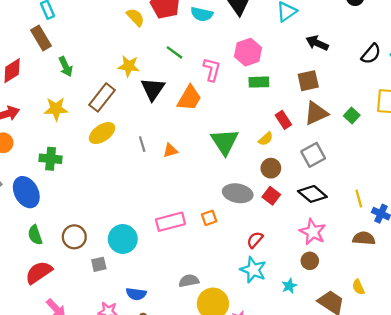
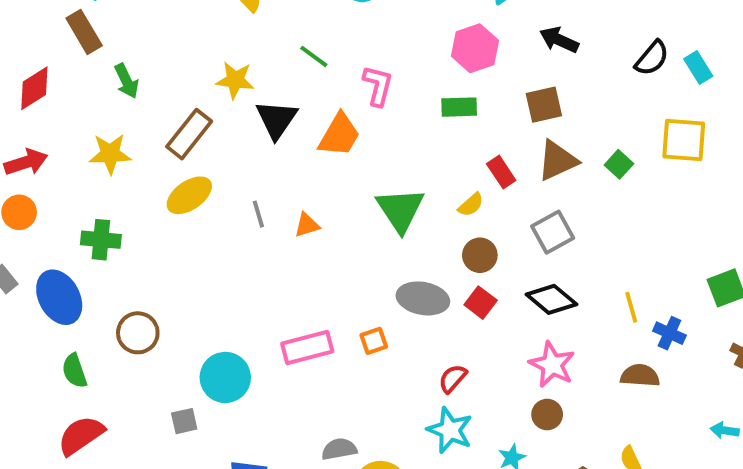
pink hexagon: (248, 52) -> (475, 48), moved
brown circle: (74, 237) -> (138, 333), moved

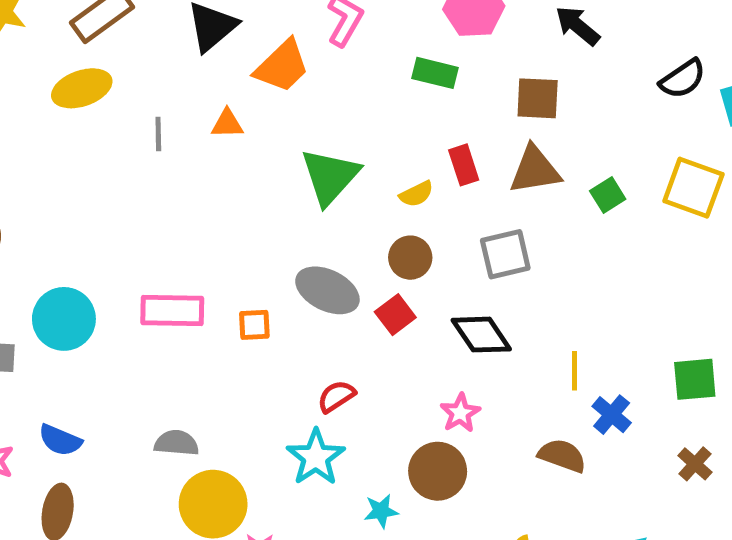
orange triangle: (307, 225) -> (227, 124), moved
pink star: (552, 365) -> (460, 413), size x0.7
brown circle: (547, 414) -> (438, 471), size x1.5

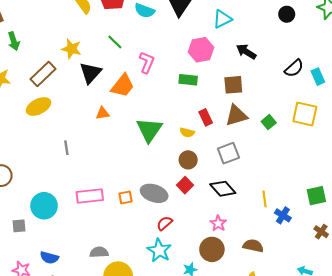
gray line: (158, 134) -> (66, 148), moved
yellow semicircle: (416, 194) -> (187, 132), turned 48
gray ellipse: (327, 290) -> (154, 193), moved
brown semicircle: (562, 456) -> (253, 246), moved

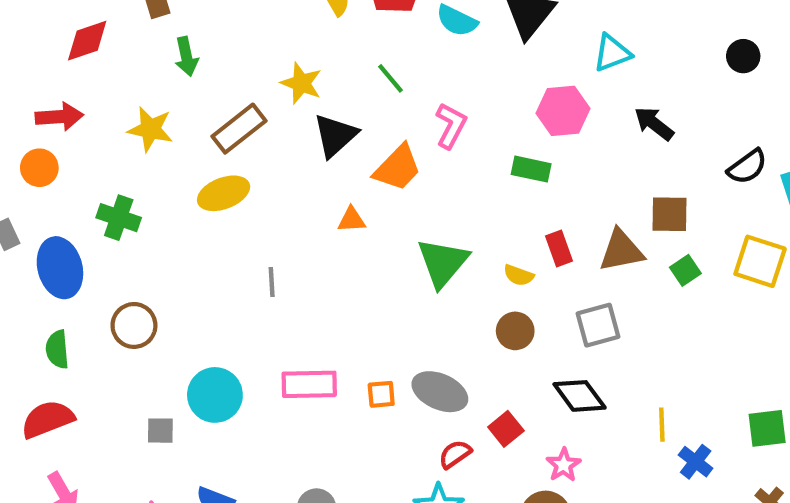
brown square: (233, 85) -> (670, 214), moved
red square: (185, 185) -> (506, 429), moved

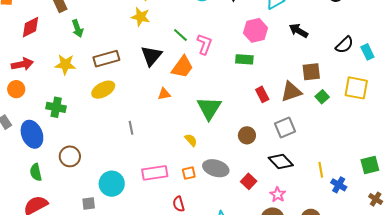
green line: (391, 78) -> (180, 35), moved
yellow star: (301, 83) -> (141, 17), moved
brown rectangle: (239, 129) -> (106, 59), turned 30
yellow semicircle: (519, 275) -> (191, 140), moved, turned -144
red semicircle: (455, 454) -> (179, 204), moved, turned -63

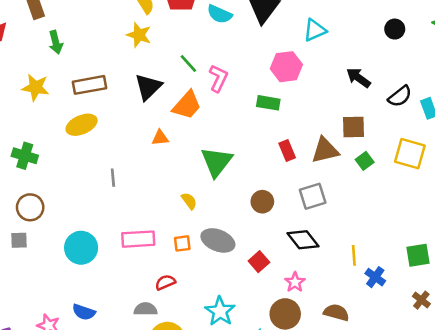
black arrow: (299, 31) -> (358, 78), moved
green cross: (56, 107) -> (25, 156), moved
gray square: (89, 204) -> (19, 240), moved
red semicircle: (179, 204) -> (165, 282), turned 77

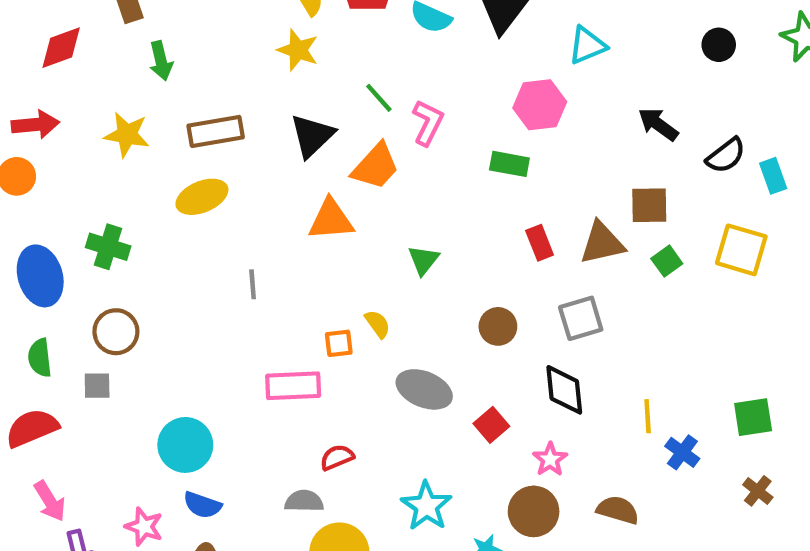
orange triangle: (160, 138) -> (331, 220), size x1.6
green triangle: (217, 162) -> (423, 260), size x0.6
black diamond: (303, 240) -> (564, 390), turned 32
orange square: (182, 243) -> (339, 343), moved
cyan circle: (81, 248) -> (185, 445), moved

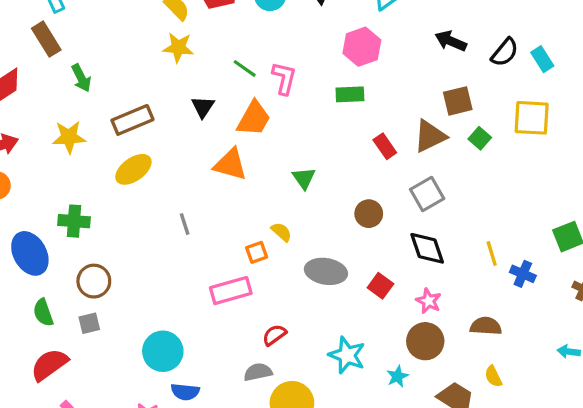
black triangle: (312, 136) -> (203, 107), size x0.7
orange triangle: (331, 220) -> (230, 164), turned 33

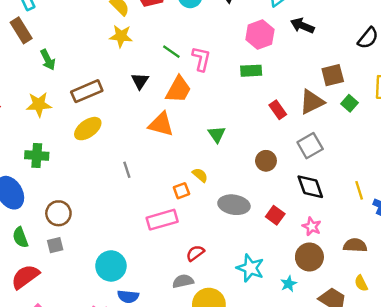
black arrow: (451, 41) -> (302, 26), moved
green cross: (74, 221) -> (37, 155), moved

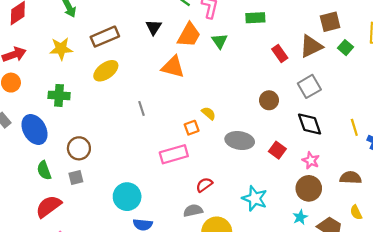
green triangle: (217, 134) -> (220, 41), moved
cyan star: (289, 284) -> (300, 217), moved

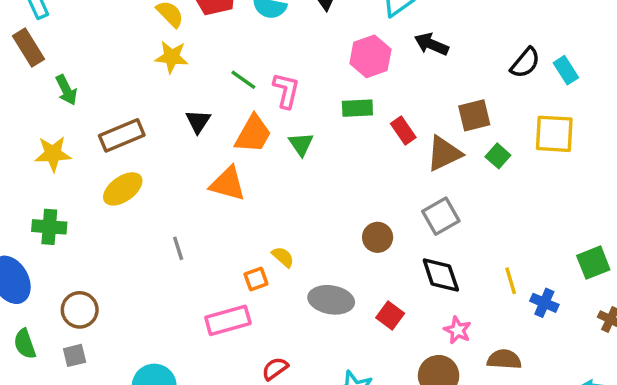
red rectangle: (280, 54) -> (403, 131), moved
pink star: (311, 160) -> (458, 330), moved

